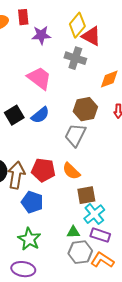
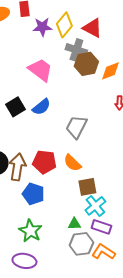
yellow diamond: (77, 25) -> (64, 25), moved
brown hexagon: (85, 109) -> (86, 64), moved

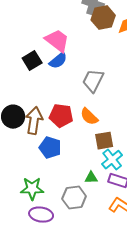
pink trapezoid: (40, 70) -> (57, 41), moved
green star: (30, 231) -> (32, 189), moved, turned -30
gray hexagon: (81, 244) -> (74, 198), moved

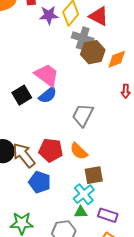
brown arrow: (34, 121) -> (24, 155), turned -48
cyan cross: (112, 160) -> (84, 194), moved

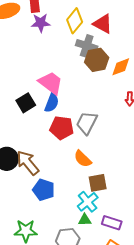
purple star: (49, 15) -> (41, 23), moved
blue semicircle: (48, 95) -> (52, 103), turned -30
red pentagon: (51, 150) -> (62, 128), moved

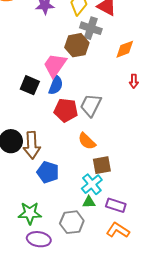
brown hexagon: (97, 60) -> (77, 45), moved
pink trapezoid: (51, 83) -> (55, 65), turned -92
black square: (26, 103) -> (30, 85), turned -36
brown arrow: (28, 163) -> (32, 145), turned -144

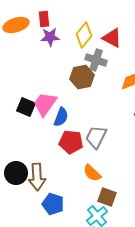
pink trapezoid: (55, 65) -> (45, 104), moved
black square: (30, 85) -> (26, 107), moved
brown square: (102, 165) -> (107, 197), turned 30

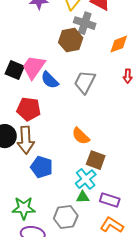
blue semicircle: (61, 117) -> (50, 80), turned 114
gray trapezoid: (96, 137) -> (85, 82), moved
red pentagon: (71, 142) -> (29, 109), moved

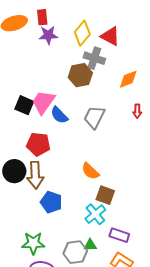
green triangle: (83, 197) -> (90, 245), moved

